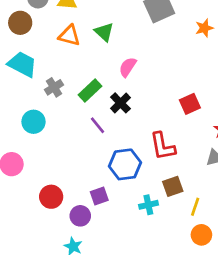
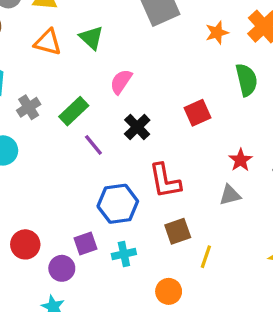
black cross: (121, 103) -> (137, 127), moved
red square: (190, 104) -> (198, 113), moved
purple line: (98, 125) -> (93, 145), moved
cyan cross: (148, 205) -> (124, 254), moved
orange circle: (201, 235) -> (169, 291), moved

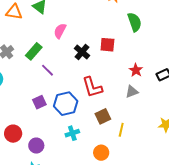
red square: (198, 113) -> (107, 45), turned 35
black cross: (137, 127) -> (82, 52), moved
purple square: (86, 244) -> (39, 102), moved

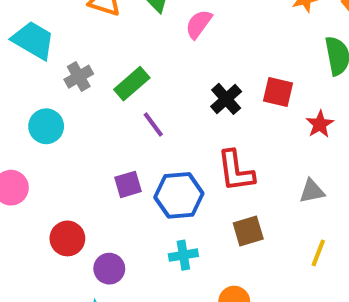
pink semicircle: (60, 31) -> (199, 24), moved
red star: (136, 70) -> (320, 124), moved
yellow line: (121, 130) -> (318, 253), moved

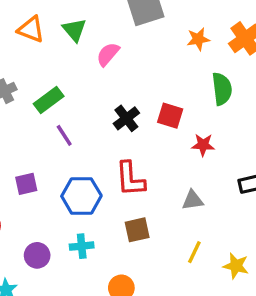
red star: (320, 124) -> (203, 145), turned 30
purple square: (128, 184) -> (26, 184), moved
purple circle: (109, 269) -> (37, 255), moved

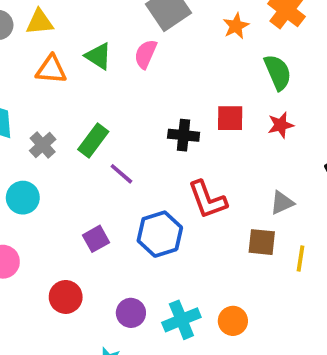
pink semicircle: (108, 54) -> (146, 54), moved
black cross: (126, 118) -> (184, 135), turned -30
red star: (203, 145) -> (281, 125), moved
brown square: (137, 230) -> (262, 242), moved, turned 35
cyan cross: (82, 246) -> (181, 320), moved, size x1.4

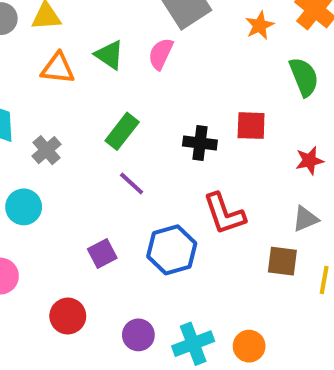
red star: (281, 125) -> (309, 161), moved
green rectangle: (93, 140) -> (122, 131), moved

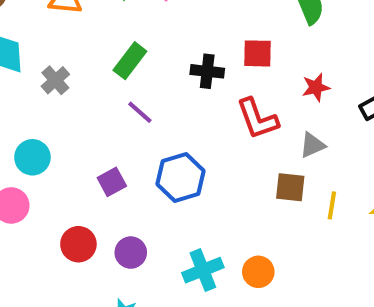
cyan circle: (24, 207) -> (32, 157), moved
red L-shape: (224, 214) -> (257, 119), moved
purple circle: (138, 335) -> (131, 253), moved

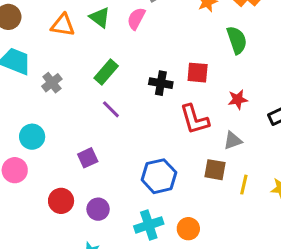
blue hexagon: (181, 178) -> (159, 176), moved

